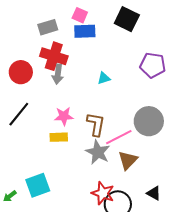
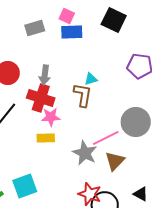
red cross: (54, 56) -> (41, 98), moved
brown L-shape: (96, 124) -> (83, 95), moved

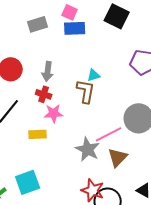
red cross: (41, 98) -> (44, 94), size x0.6
yellow rectangle: (46, 138) -> (38, 134), moved

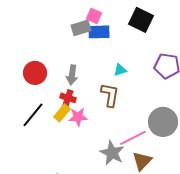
gray rectangle: (38, 24) -> (81, 28), moved
cyan triangle: (94, 75) -> (120, 70), moved
yellow rectangle: (38, 134) -> (62, 113), moved, turned -48

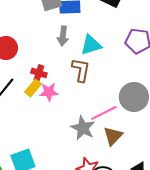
cyan triangle: (120, 70) -> (91, 45), size x1.6
gray arrow: (72, 75) -> (63, 36), moved

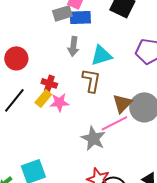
brown triangle: (113, 136) -> (122, 103), moved

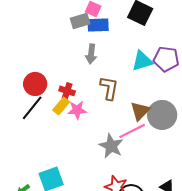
cyan triangle: (101, 55) -> (142, 61), moved
red circle: (16, 58) -> (35, 84), moved

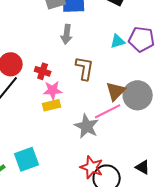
cyan triangle: (142, 61) -> (118, 41), size x0.7
yellow rectangle: (61, 106) -> (52, 105), moved, turned 36

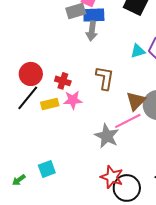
gray arrow: (67, 34) -> (92, 31), moved
yellow rectangle: (52, 105) -> (50, 104), moved
cyan square: (27, 159) -> (47, 169), size x0.7

